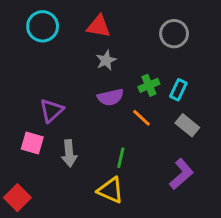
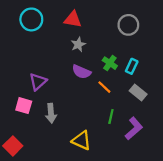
green cross: (149, 85) -> (110, 63), turned -32
purple semicircle: (110, 97) -> (82, 72), turned 36
green line: (121, 158) -> (111, 116), moved

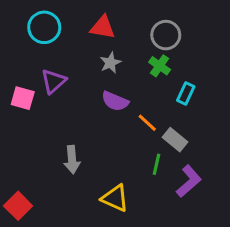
gray circle: (128, 25) -> (166, 35), moved
green cross: (110, 63) -> (160, 66), moved
purple triangle: (38, 82) -> (53, 81), moved
gray rectangle: (138, 92) -> (175, 140), moved
pink square: (24, 106) -> (23, 98), moved

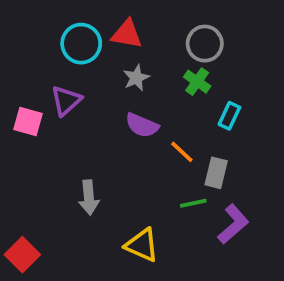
cyan circle: (44, 27) -> (81, 44), moved
gray rectangle: (175, 140) -> (216, 173), turned 65
green line: (157, 164) -> (193, 203), turned 65

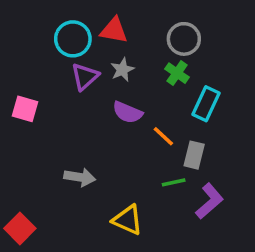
purple triangle: (66, 101) -> (85, 76), moved
cyan rectangle: (229, 116) -> (206, 104), size x1.4
gray arrow: (89, 198) -> (80, 177), turned -76

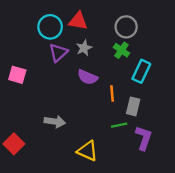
orange line: (163, 136) -> (112, 94), turned 42
purple L-shape: (209, 201) -> (144, 138), turned -30
red square: (20, 228) -> (14, 144), moved

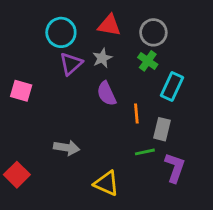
red triangle: (78, 21) -> (109, 25), moved
purple semicircle: (88, 77) -> (106, 94), turned 42

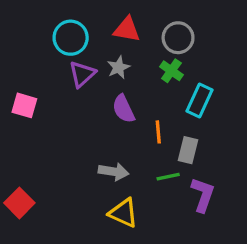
gray arrow: (67, 148) -> (114, 172), moved

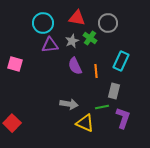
green cross: (171, 71) -> (90, 38), moved
purple triangle: (82, 74) -> (50, 45), turned 36
orange line: (158, 132) -> (96, 71), moved
yellow triangle: (124, 213) -> (85, 123), moved

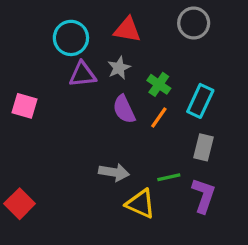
gray circle: (108, 23) -> (194, 23), moved
green cross: (90, 38) -> (159, 84), moved
orange line: (96, 71) -> (159, 118), turned 40
gray rectangle: (114, 91) -> (204, 147), moved

